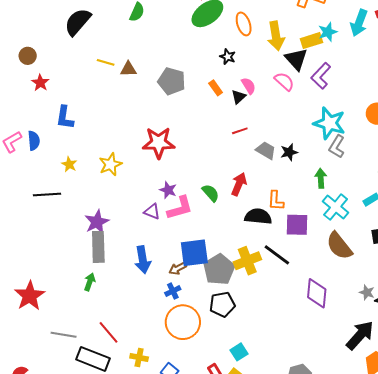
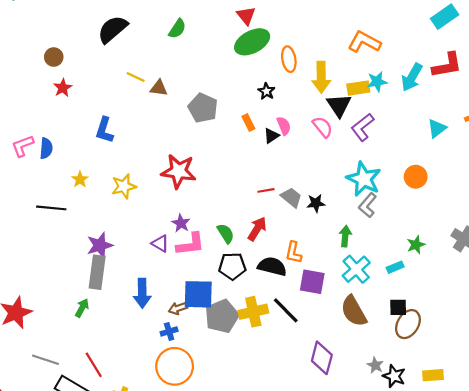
blue L-shape: (65, 118) -> (104, 130), moved
red line: (240, 131) -> (266, 190), moved
black pentagon: (222, 304) -> (232, 266), moved

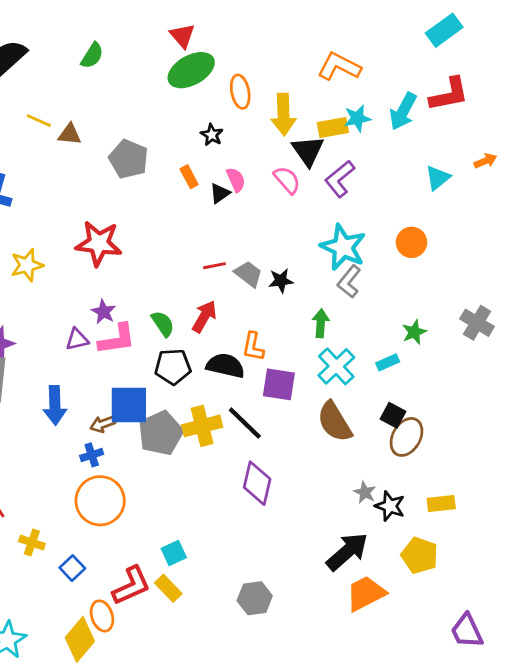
purple triangle: (160, 244) -> (77, 339), turned -42
black square: (398, 307) -> (393, 415), turned 30
purple diamond: (322, 358) -> (257, 483), moved

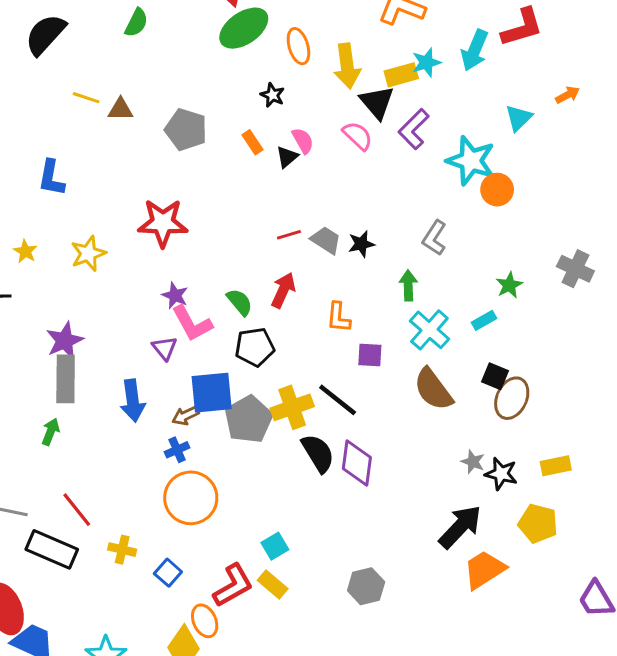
cyan star: (343, 247) -> (471, 161), moved
purple triangle: (77, 339) -> (165, 348), moved, turned -50
pink L-shape: (117, 339) -> (192, 323), turned 75
black semicircle: (225, 366) -> (318, 453), moved, turned 51
purple square: (279, 384) -> (370, 355), size x0.7

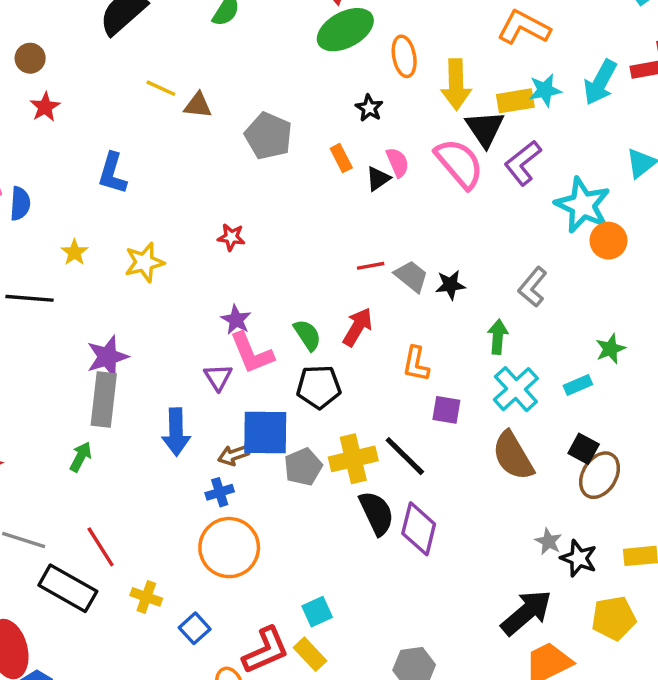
pink semicircle: (358, 136) -> (459, 163), size x1.5
red star: (163, 223) -> (231, 237), size x0.5
gray pentagon: (249, 419) -> (303, 467), size x0.7
yellow pentagon: (538, 523) -> (614, 618), turned -30

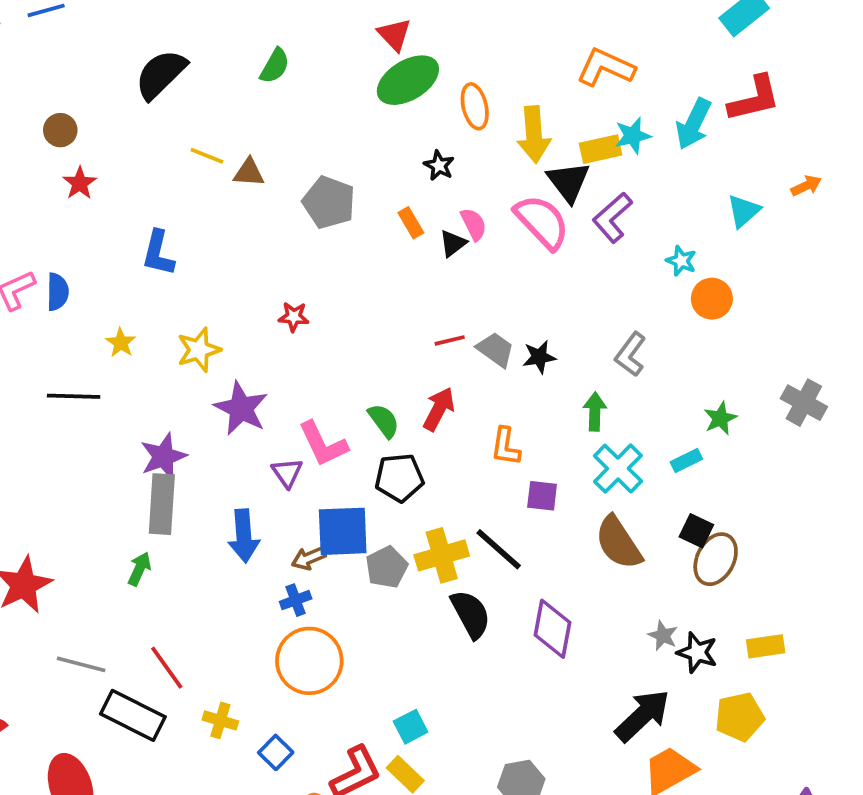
cyan star: (583, 205) -> (681, 261), size x0.5
purple star: (236, 320) -> (241, 408), moved, size x1.6
purple diamond: (419, 529) -> (553, 629), moved

